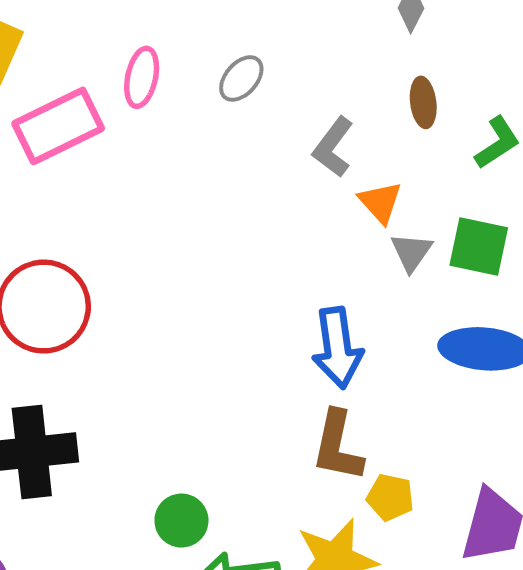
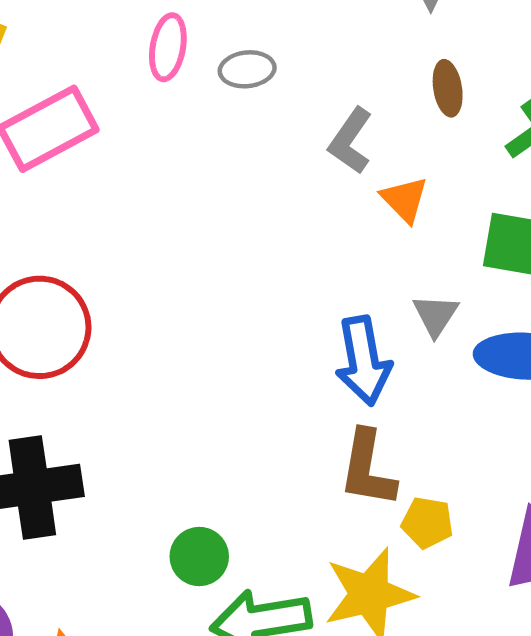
pink ellipse: (142, 77) -> (168, 47), moved
gray ellipse: (241, 78) -> (247, 69), turned 45
gray triangle: (411, 252) -> (436, 315), moved

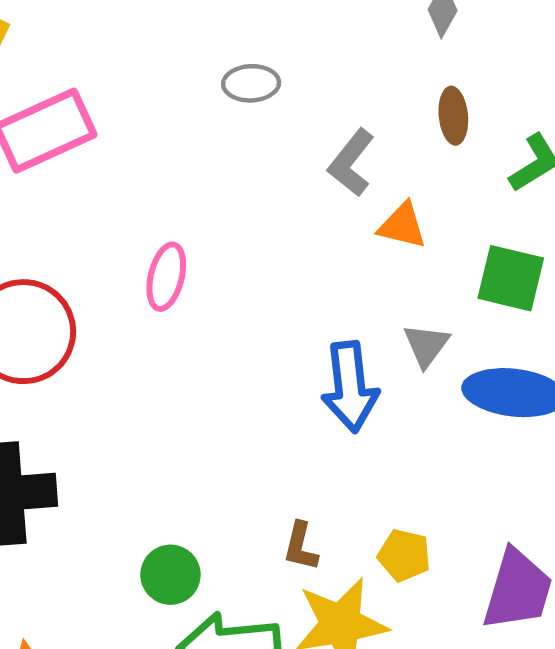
pink ellipse: (168, 47) -> (166, 277), moved
orange triangle: (405, 199) -> (402, 226), turned -36
brown L-shape: (368, 469) -> (301, 547), moved, size x0.6

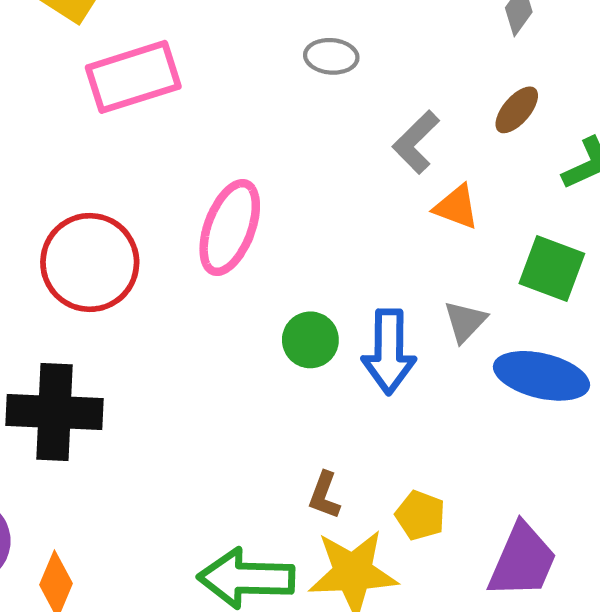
brown ellipse: (453, 116) -> (517, 110), turned 39
pink ellipse: (166, 277) -> (230, 228), size x1.5
green circle: (170, 575) -> (310, 340), moved

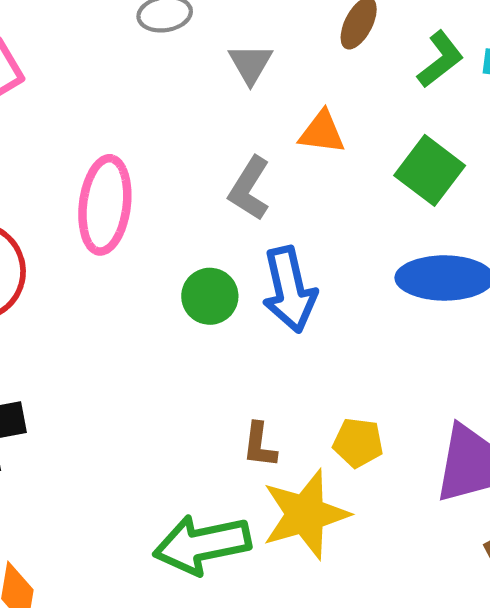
gray L-shape: (416, 142) -> (249, 188), moved
green square: (552, 268) -> (430, 170), turned 30
gray triangle: (465, 321) -> (250, 64), moved

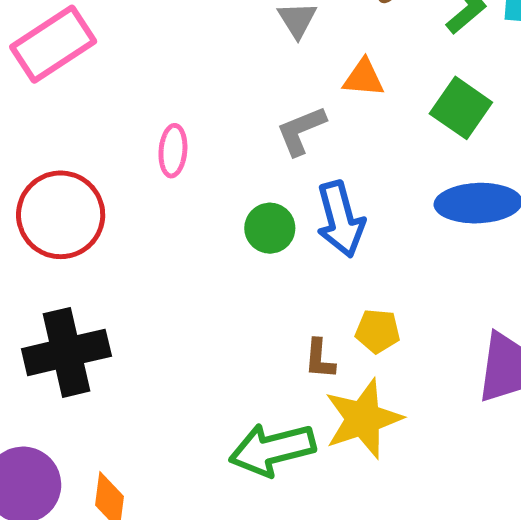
gray L-shape: (249, 188) -> (301, 131), turned 38
pink ellipse: (105, 205) -> (173, 151), size x0.6
yellow pentagon: (358, 443) -> (378, 331), moved

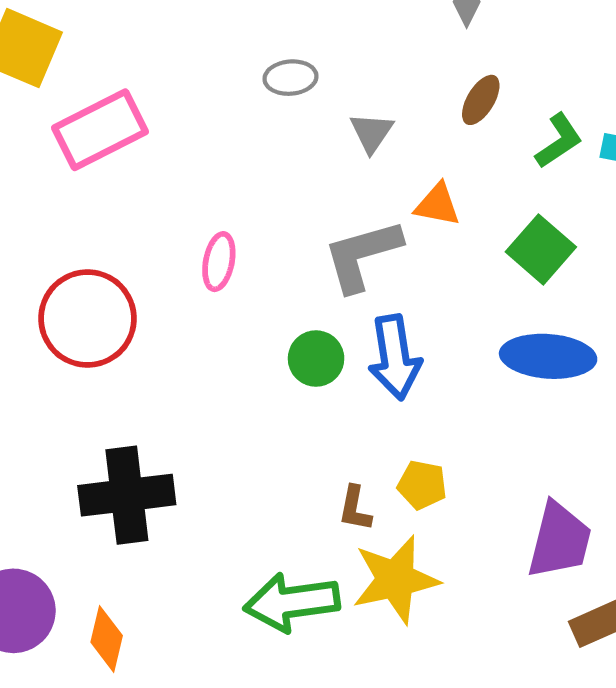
gray L-shape: (301, 131) -> (362, 255), size x1.4
black cross: (66, 352) -> (127, 495), moved

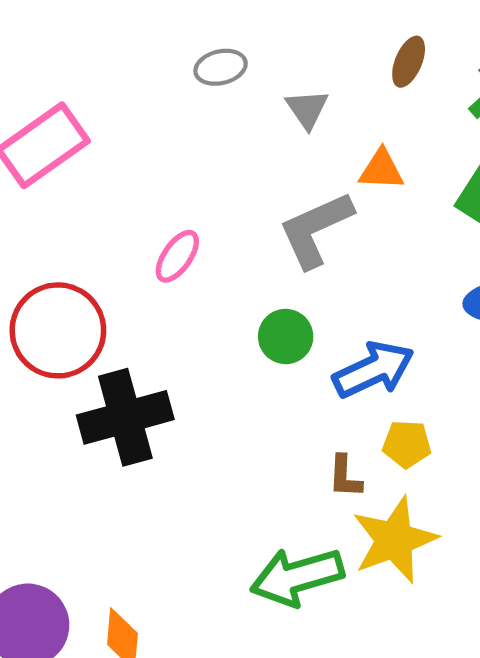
pink ellipse: (219, 262) -> (177, 256), turned 32
blue arrow: (395, 357) -> (374, 370), moved, turned -98
black cross: (127, 495) -> (125, 417), moved

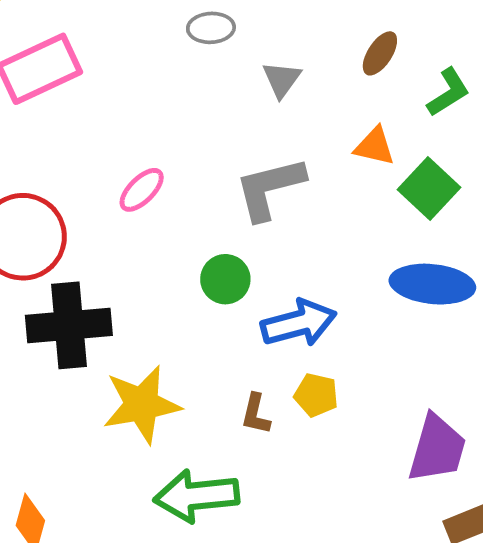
orange triangle: (381, 170) -> (375, 146), moved
yellow star: (394, 540) -> (142, 404), moved

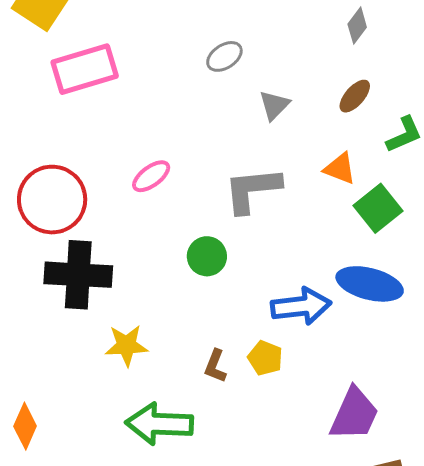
gray ellipse: (211, 28) -> (224, 56), turned -39
blue arrow: (299, 323) -> (301, 306), moved
yellow star: (142, 404) -> (126, 345), size x0.7

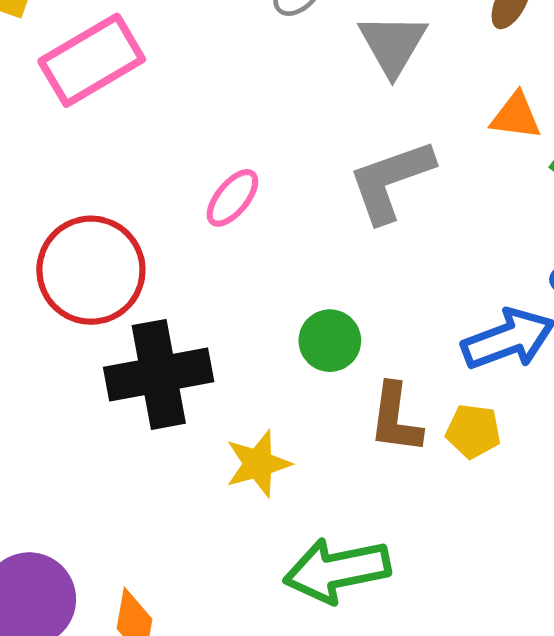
gray triangle: (274, 105) -> (393, 44), size x1.4
green circle: (207, 256) -> (330, 341), moved
brown L-shape: (215, 366) -> (395, 418), moved, size x1.4

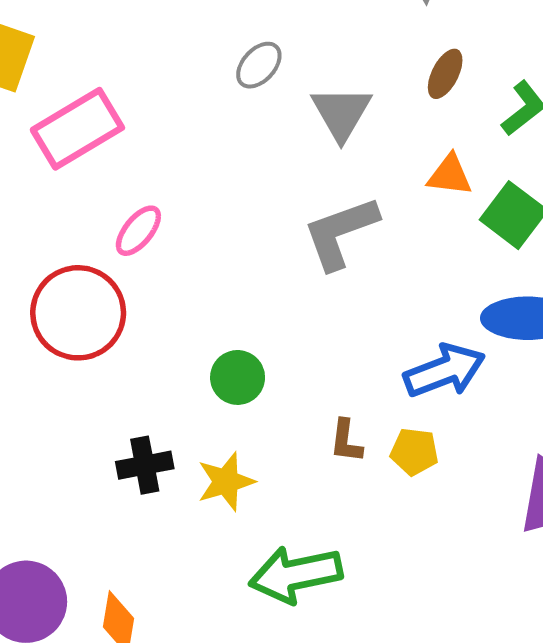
pink ellipse: (232, 198) -> (138, 231), moved
green circle: (330, 341) -> (238, 377), moved
black cross: (159, 374) -> (145, 465), moved, size x0.6
brown L-shape: (395, 418) -> (346, 441), size x0.7

